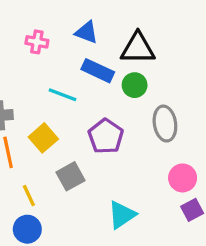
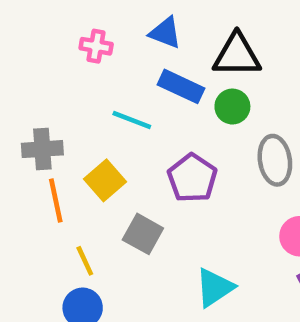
gray square: (71, 176) -> (143, 234), turned -32

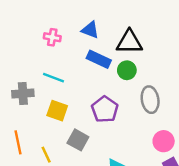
cyan line: (132, 120) -> (53, 78), moved
yellow square: (105, 180) -> (57, 111), turned -30
orange line: (56, 200) -> (18, 142), moved

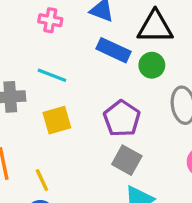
yellow square: (57, 111) -> (57, 120), turned -35
gray square: (78, 140) -> (127, 160), moved

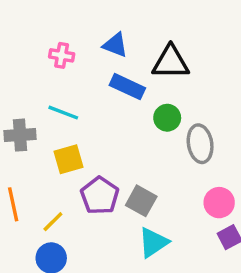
green circle: (152, 65) -> (167, 118), moved
purple pentagon: (122, 119) -> (100, 196), moved
yellow line: (42, 180) -> (53, 222), turned 70

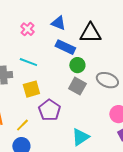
pink cross: (62, 55) -> (27, 29), turned 32
green circle: (167, 118) -> (77, 65), moved
gray ellipse: (200, 144) -> (107, 80), turned -60
gray square: (141, 201) -> (77, 86), moved

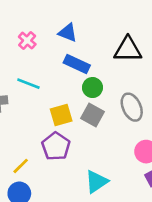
black triangle: (90, 33) -> (128, 50), moved
gray ellipse: (107, 80) -> (132, 107), turned 45
yellow square: (31, 89) -> (61, 115), moved

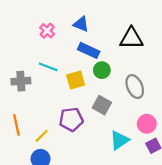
yellow square: (61, 115) -> (76, 80), moved
gray square: (92, 115) -> (102, 105), moved
purple pentagon: (56, 146) -> (71, 119), turned 30
cyan triangle: (96, 182) -> (119, 140), moved

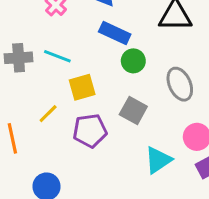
yellow square: (76, 80) -> (82, 87), moved
gray cross: (21, 81) -> (19, 58), moved
yellow line: (42, 136) -> (48, 114), moved

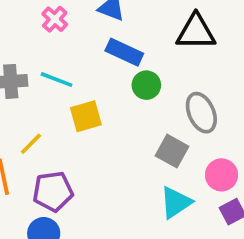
gray square: (133, 110) -> (172, 151), moved
yellow line: (48, 114) -> (31, 144), moved
purple pentagon: (90, 131) -> (53, 191), moved

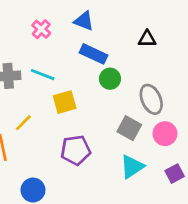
black triangle: (196, 32) -> (147, 39), size x0.6
pink circle: (221, 175) -> (165, 134), moved
purple pentagon: (53, 191) -> (76, 150), moved

